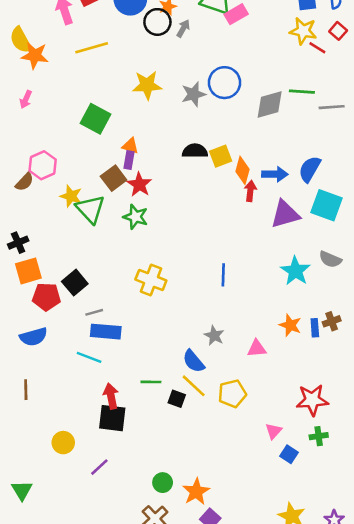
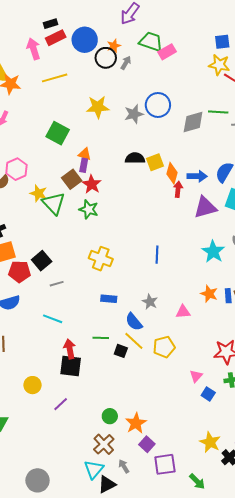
blue rectangle: (106, 332) -> (109, 299), moved, size x0.7

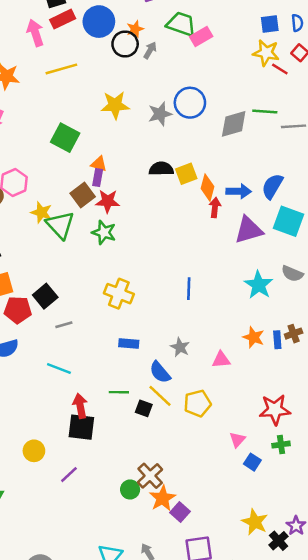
red star: (92, 184) -> (108, 201), turned -30
brown cross: (104, 444) -> (150, 476), moved
purple square: (147, 444) -> (180, 512), moved

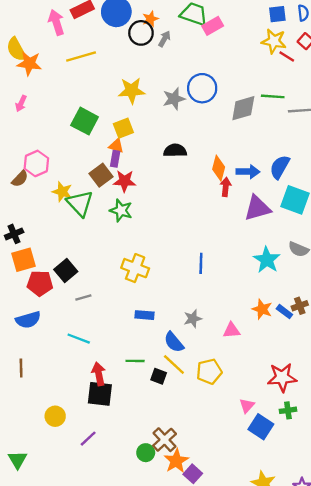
yellow square: (186, 174) -> (123, 128), moved
blue rectangle: (277, 340) -> (284, 312), turned -49
gray star: (180, 347) -> (193, 319), turned 30
blue square: (252, 462) -> (261, 427), size x1.5

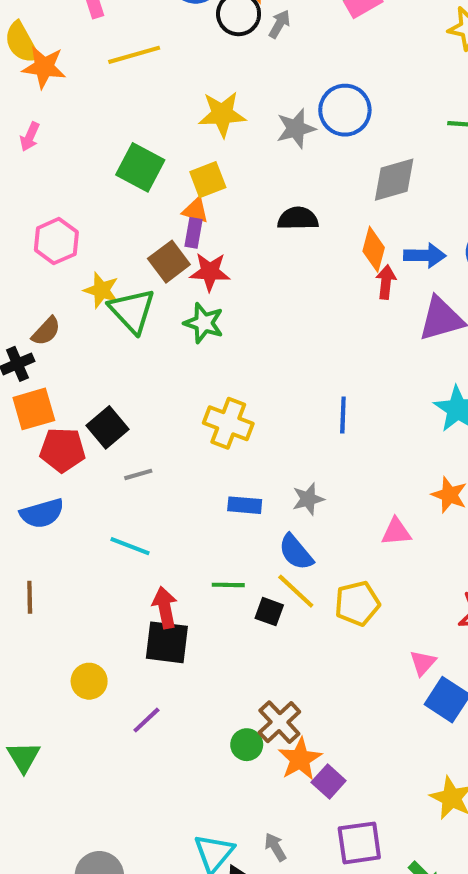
gray diamond: (243, 108) -> (394, 180), moved
brown semicircle: (20, 179) -> (46, 331), moved
gray star: (193, 319) -> (308, 499), moved

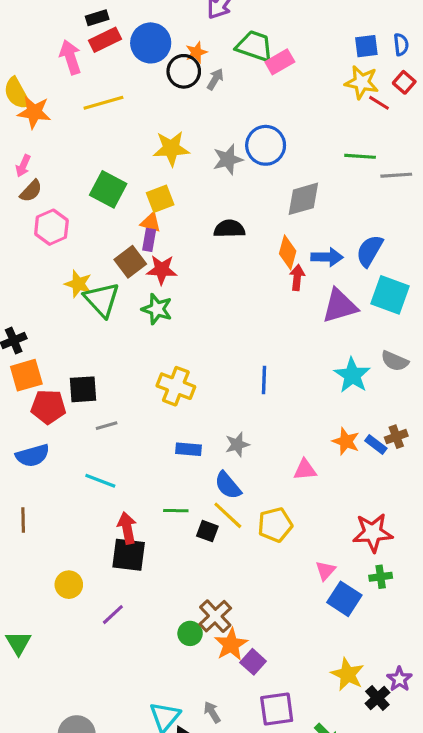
pink hexagon: (56, 241) -> (51, 227), moved
brown semicircle: (46, 331) -> (31, 191), moved
black square: (108, 427) -> (83, 389), turned 36

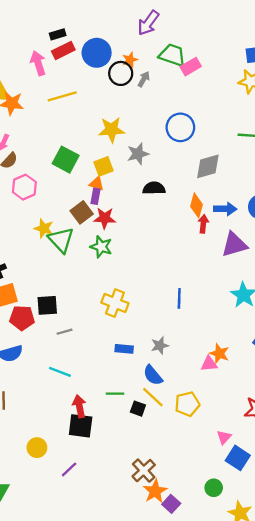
gray star: (228, 159) -> (138, 154), moved
orange star: (346, 441) -> (219, 353), moved
green circle: (190, 633) -> (214, 488), moved

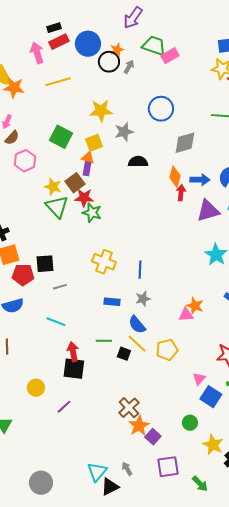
red star: (105, 218) -> (84, 198), moved
yellow star: (44, 228) -> (53, 187), moved
blue line: (179, 298) -> (140, 270), moved

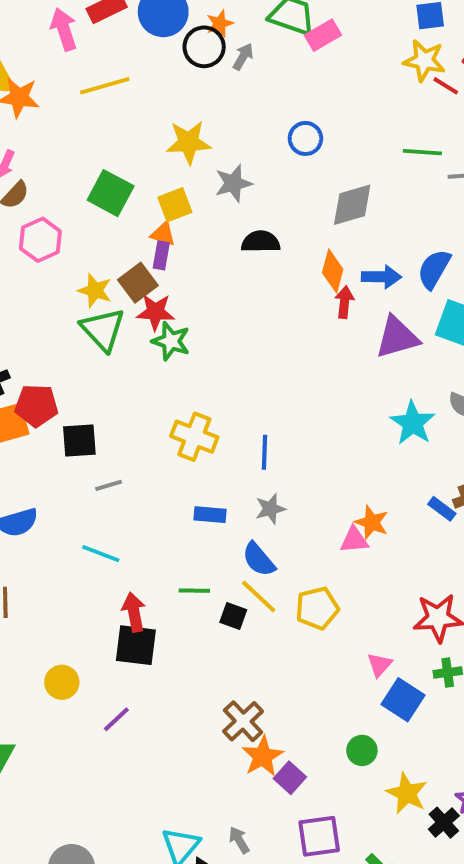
blue circle: (161, 109) -> (305, 138), size x0.7
red pentagon: (23, 275) -> (36, 405), moved

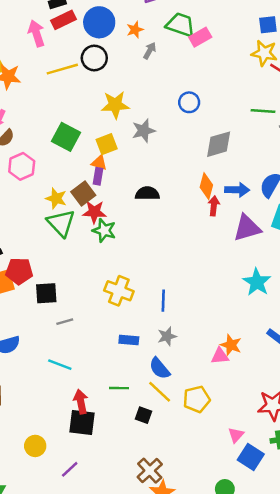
black circle: (204, 47) -> (94, 58), moved
black semicircle: (261, 242) -> (147, 193), moved
black square: (233, 616) -> (144, 415), moved

